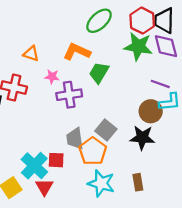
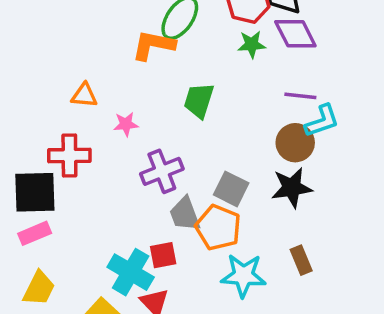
green star: (138, 46) -> (252, 44), size x0.6
orange L-shape: (77, 52) -> (153, 45), moved
purple cross: (69, 95) -> (162, 171), moved

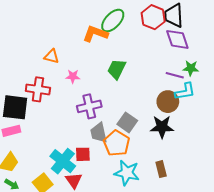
green star: (252, 44) -> (191, 68), moved

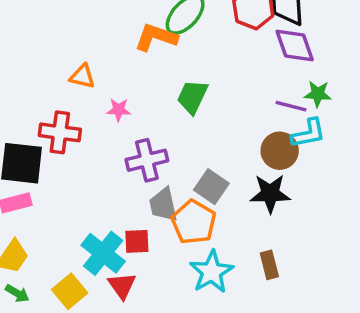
cyan star: (127, 173) -> (212, 272), turned 30

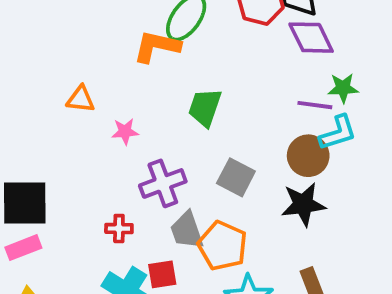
red cross: (60, 132) -> (119, 229), moved, size x0.6
gray square: (211, 187) -> (236, 177), moved

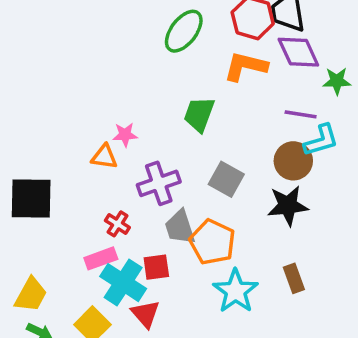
orange L-shape: (157, 46) -> (245, 66), moved
green star: (343, 88) -> (337, 81), moved
orange triangle: (81, 99) -> (104, 157), moved
red cross: (119, 229) -> (117, 224), turned 30
pink rectangle: (23, 248) -> (101, 258), moved

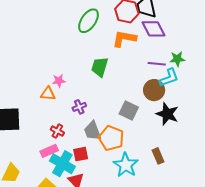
green star: (337, 81) -> (177, 59), moved
gray square: (226, 179) -> (129, 110), moved
purple cross: (159, 183) -> (79, 107), size x0.6
black star: (288, 206) -> (167, 114), moved, turned 30

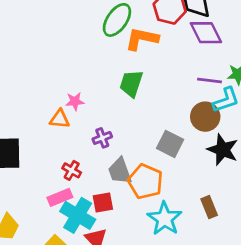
orange L-shape: (124, 39) -> (142, 39), moved

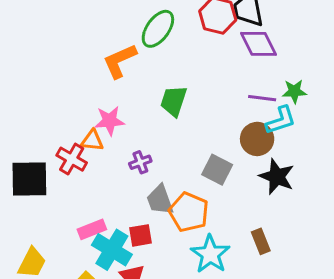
orange L-shape: (142, 39) -> (120, 61), moved, turned -36
pink star: (75, 101) -> (110, 121), size x1.4
red cross: (72, 170) -> (72, 159), moved, size x1.4

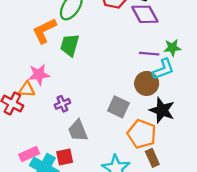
green trapezoid: (174, 101) -> (70, 45), moved
orange pentagon: (189, 212) -> (142, 134), moved

